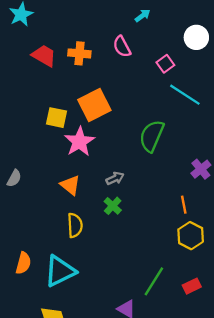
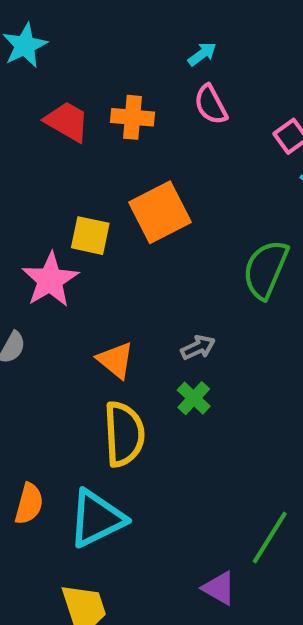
cyan arrow: (142, 16) -> (202, 54), moved
pink star: (79, 142) -> (50, 280), moved
yellow semicircle: (75, 225) -> (124, 434), size x1.4

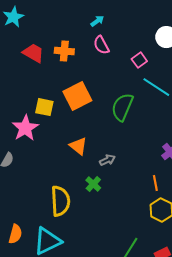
green semicircle: (266, 269) -> (122, 107), moved
gray arrow: (198, 347) -> (107, 160), moved
orange triangle: (116, 360) -> (78, 146), moved

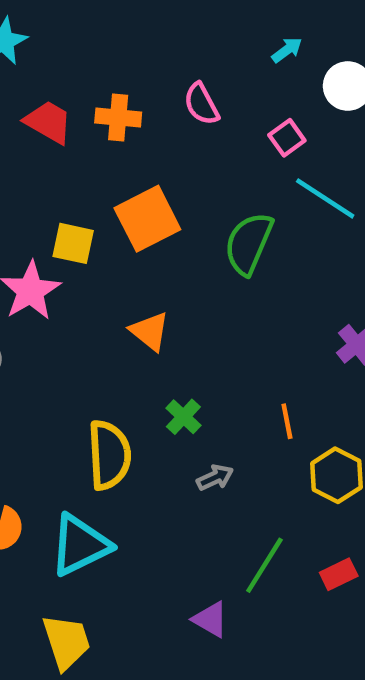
cyan arrow: (97, 21) -> (287, 50), moved
gray arrow: (107, 160) -> (215, 478), moved
orange line: (155, 183) -> (287, 421), moved

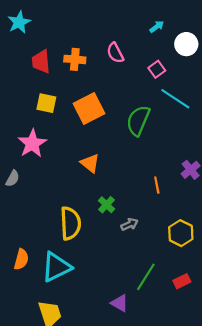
red trapezoid: (48, 122) -> (41, 62), turned -125
yellow square: (73, 243) -> (46, 103), moved
orange line: (287, 421) -> (157, 185), moved
gray arrow: (215, 478) -> (129, 224), moved

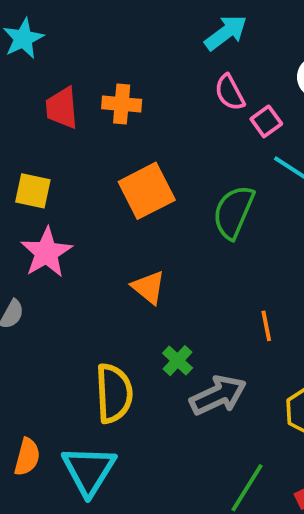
cyan arrow: (157, 27) -> (226, 33), moved, size x1.6
pink semicircle: (115, 53) -> (230, 92), moved
yellow square: (46, 103) -> (33, 191), moved
gray arrow: (129, 224) -> (218, 395), size x1.8
cyan triangle: (56, 267) -> (89, 470), turned -32

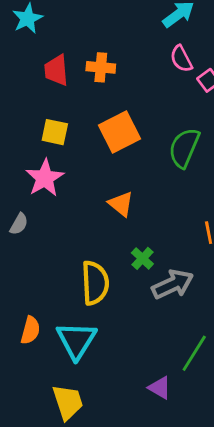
yellow square: (33, 191) -> (55, 132), moved

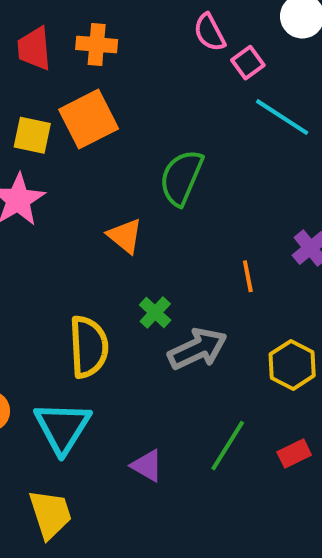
orange square: (119, 132) -> (89, 119), moved
green semicircle: (184, 148) -> (181, 178), moved
purple triangle: (160, 388) -> (147, 466), moved

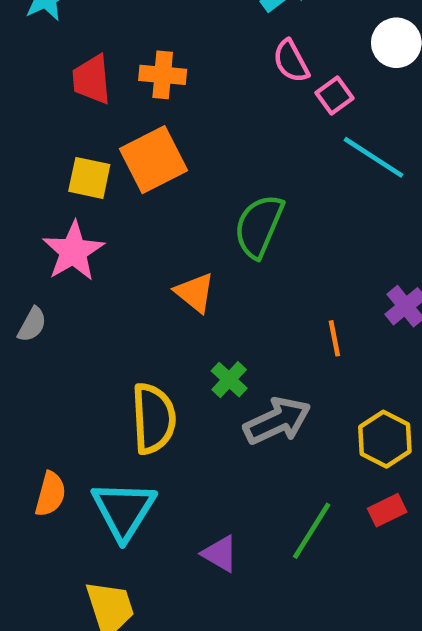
red rectangle: (294, 454) -> (387, 510), moved

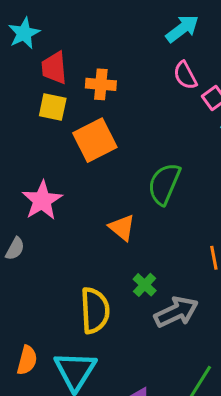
red trapezoid: (92, 79) -> (54, 68), moved
yellow square: (89, 178) -> (53, 107), moved

